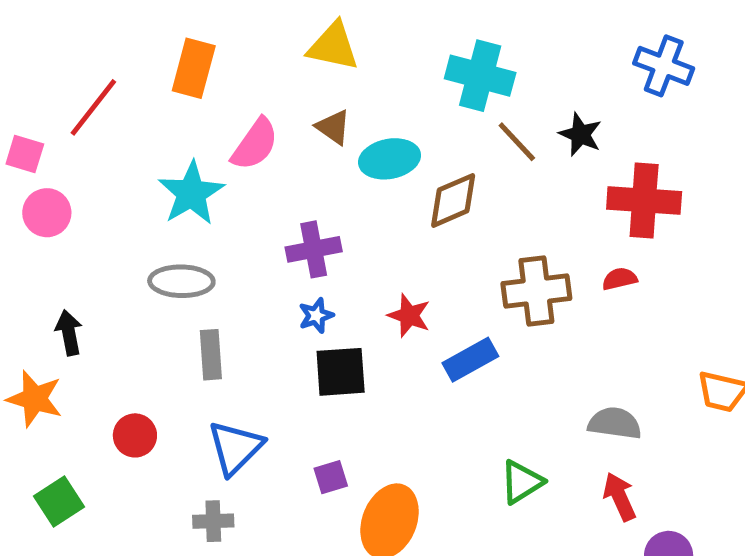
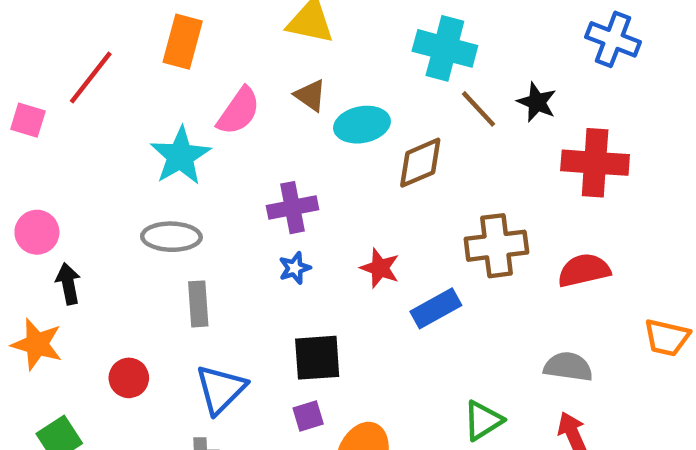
pink circle: (47, 213) -> (37, 232), moved
red semicircle: (620, 279) -> (584, 270), moved, size x1.6
black square: (341, 372) -> (317, 358), moved

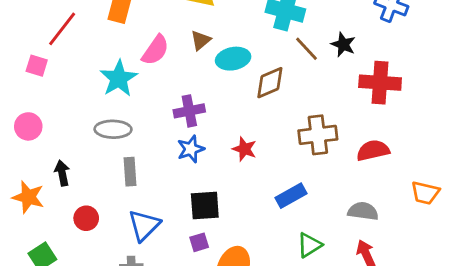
brown triangle: (310, 95) -> (201, 40), turned 45
pink square: (28, 120) -> (37, 66), moved
blue star: (295, 268) -> (191, 149), size x1.4
black arrow: (68, 284) -> (62, 173), moved
blue rectangle: (436, 308) -> (291, 196), moved

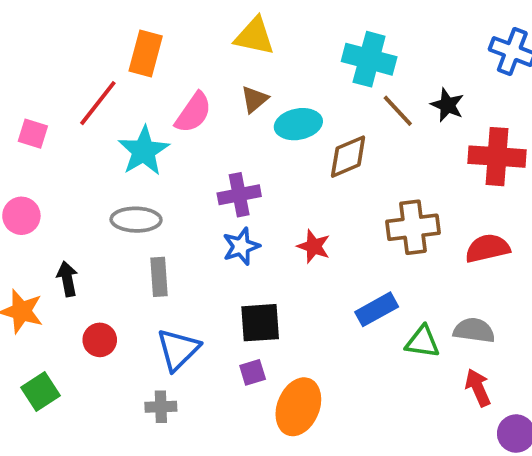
red line: (62, 29) -> (98, 103), moved
green triangle: (309, 245) -> (423, 342), moved, turned 40

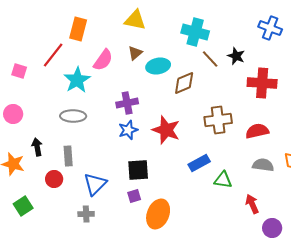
red star: (314, 246) -> (166, 130), size x1.6
gray rectangle: (159, 277) -> (68, 156), moved
gray semicircle: (474, 330) -> (263, 165), moved

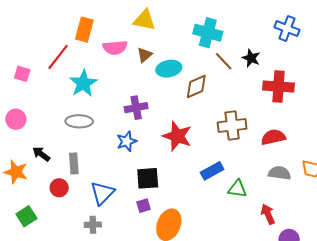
pink semicircle: (103, 60) -> (115, 47), moved, turned 50
blue star: (128, 130) -> (127, 141), moved
black arrow: (37, 147) -> (41, 154), turned -42

